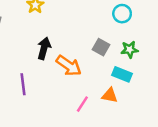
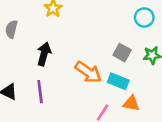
black arrow: (44, 48) -> (44, 54), moved
cyan rectangle: (122, 74) -> (118, 81), moved

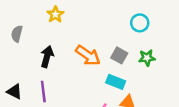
orange arrow: (88, 72) -> (88, 55), moved

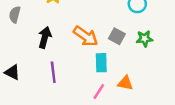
cyan rectangle: (116, 82) -> (101, 63), moved, turned 66
purple line: (43, 92) -> (53, 72), moved

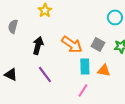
purple line: (53, 72) -> (45, 74), turned -30
orange triangle: (125, 83) -> (104, 70), moved

